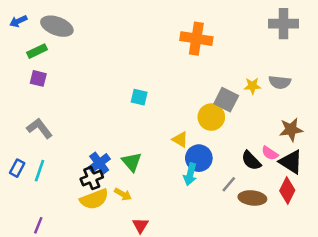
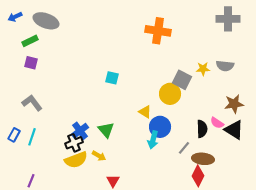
black semicircle: (251, 161) -> (202, 129), turned -138
red diamond: (287, 190) -> (198, 176), moved

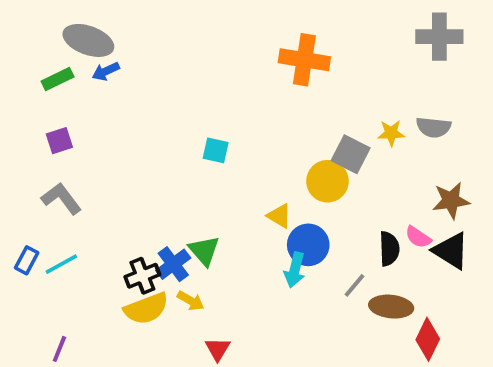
blue arrow: (15, 17) -> (106, 71), moved
purple square: (31, 63) -> (59, 141), moved, turned -32
blue cross: (80, 131) -> (173, 264), moved
cyan line: (32, 137) -> (61, 264), turned 42
red diamond: (198, 176) -> (428, 339), moved

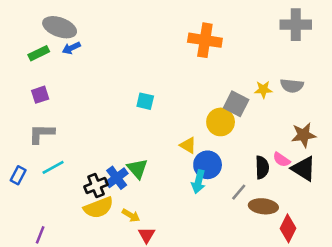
gray L-shape: (61, 199) -> (41, 134), turned -52
cyan line: (61, 264) -> (53, 167), moved
yellow arrow: (191, 301) -> (131, 215), moved

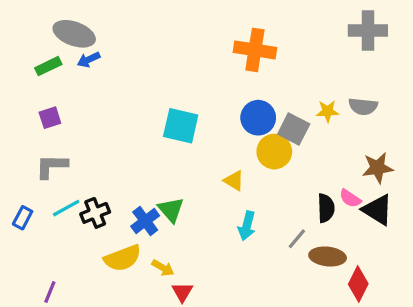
cyan square: (145, 101) -> (181, 126), size x1.6
blue circle: (208, 165) -> (258, 118), moved
black cross: (96, 186) -> (95, 213), moved

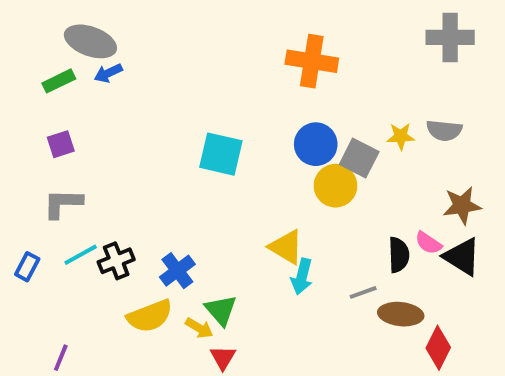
yellow triangle: (234, 181) -> (286, 247), moved, size x1.4
green triangle: (171, 210) -> (221, 310), moved
gray line: (297, 239) -> (363, 292), turned 30

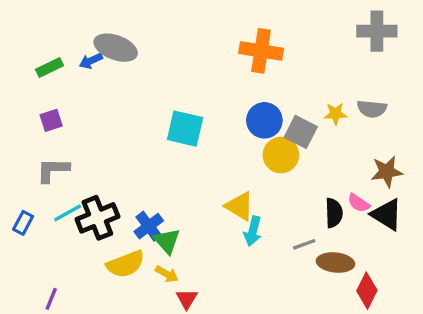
gray ellipse: (90, 41) -> (116, 48), moved
black cross: (116, 261) -> (97, 218), size x1.4
green triangle: (221, 310) -> (167, 241), moved

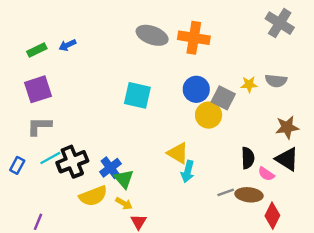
gray cross: (377, 31) -> (280, 23), turned 32
gray ellipse: (116, 48) -> (152, 35), moved
purple square: (51, 120) -> (38, 89), size x1.6
pink semicircle: (359, 203) -> (266, 174), moved
gray line: (304, 244) -> (226, 192), moved

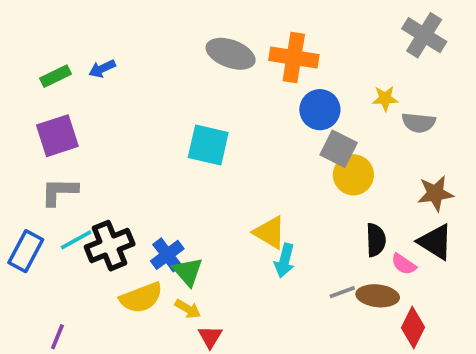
yellow star: (249, 84) -> (385, 98), moved
blue circle: (196, 89) -> (320, 110), moved
yellow circle: (209, 115) -> (353, 175), moved
blue rectangle: (17, 165) -> (26, 251), size x1.5

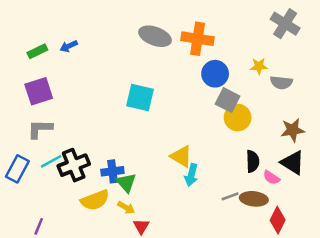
blue cross: (167, 255) -> (112, 171), turned 30

